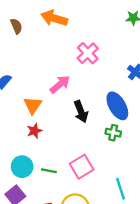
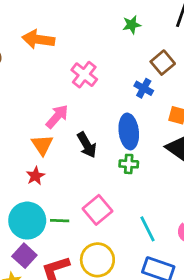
orange triangle: (33, 105) -> (42, 145), moved
blue ellipse: (117, 106) -> (129, 131), turned 32
cyan circle: (22, 167) -> (27, 221), size x1.4

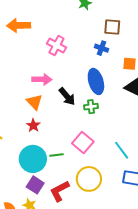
brown square: (163, 63) -> (112, 27), turned -36
pink arrow: (57, 116) -> (42, 79), turned 60
green cross: (129, 164) -> (91, 107), moved

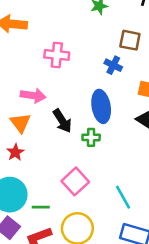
pink cross: (56, 46) -> (57, 55), turned -30
green line: (57, 155) -> (41, 207), moved

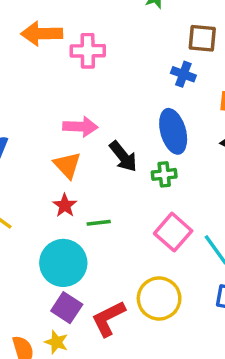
pink cross: (57, 55) -> (88, 51), moved
pink square: (75, 181) -> (173, 232), moved
green line: (41, 207) -> (99, 223), moved

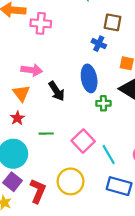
green cross: (164, 174) -> (103, 103), moved
green line: (99, 223) -> (46, 134), moved
red L-shape: (108, 319) -> (38, 191), turned 135

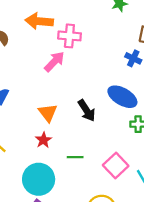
pink arrow: (32, 70) -> (54, 62), moved, turned -54
blue ellipse: (89, 78) -> (122, 97), turned -50

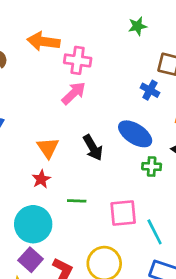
pink arrow: (54, 62) -> (74, 93), moved
pink square: (116, 165) -> (123, 213), turned 35

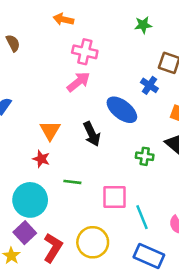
orange arrow: (43, 41) -> (63, 19), moved, size x0.7
blue ellipse: (135, 134) -> (122, 110), moved
red star: (41, 179) -> (41, 159), turned -30

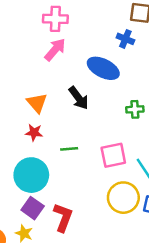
yellow circle: (93, 242) -> (123, 198), moved

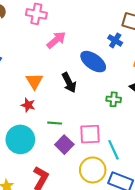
pink cross: (55, 19) -> (36, 14), moved
purple square: (33, 208) -> (64, 145), moved

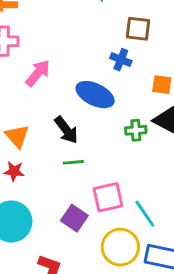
green cross: (114, 99) -> (136, 130), moved
green line: (55, 123) -> (73, 162), moved

